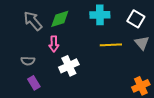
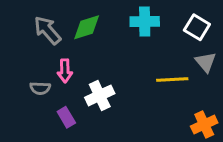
pink arrow: (54, 44) -> (65, 71), moved
yellow line: (111, 45) -> (172, 80), moved
purple rectangle: (34, 83) -> (66, 117), moved

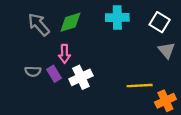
pink arrow: (65, 71) -> (65, 54), moved
yellow line: (172, 80) -> (140, 86), moved
purple rectangle: (66, 117) -> (54, 74), moved

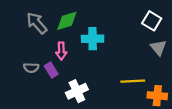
cyan cross: (117, 17) -> (93, 39), moved
white cross: (81, 77) -> (77, 91), moved
orange cross: (165, 101) -> (157, 96), turned 30

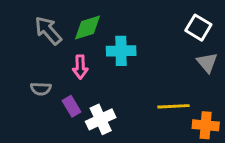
purple rectangle: (51, 70) -> (71, 106), moved

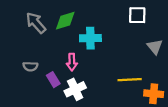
white square: (198, 28) -> (137, 15), moved, turned -30
pink arrow: (80, 67) -> (72, 62), moved

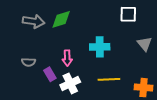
gray arrow: (36, 23) -> (34, 21), turned 140
cyan cross: (90, 38) -> (100, 47), moved
yellow line: (130, 80) -> (109, 79), moved

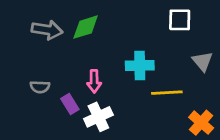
yellow line: (109, 79) -> (167, 93), moved
orange cross: (143, 88) -> (201, 123), turned 36

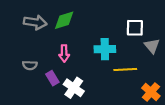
white square: (180, 20) -> (135, 28), moved
pink arrow: (94, 81) -> (64, 53), moved
white cross: (98, 117) -> (74, 88), turned -30

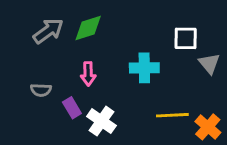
gray arrow: (35, 22) -> (48, 31), turned -45
yellow line: (125, 70) -> (172, 115), moved

